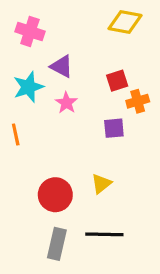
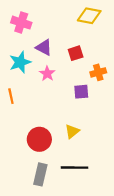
red square: (117, 81) -> (76, 53), moved

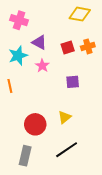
orange cross: (98, 72) -> (88, 46), moved
black line: (74, 168) -> (67, 150), turned -35
gray rectangle: (40, 174) -> (25, 156), moved

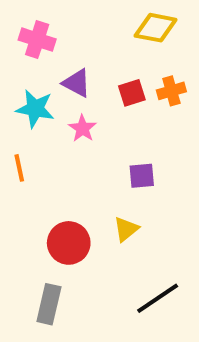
cyan star: (18, 56) -> (35, 109), turned 30
purple square: (73, 82) -> (142, 176), moved
black line: (67, 150) -> (158, 298), moved

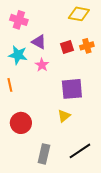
purple square: (142, 176) -> (72, 89), size x1.6
red circle: (69, 243) -> (21, 123), moved
gray rectangle: (49, 304) -> (44, 154), moved

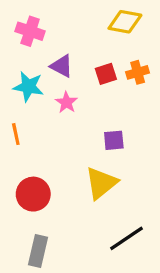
purple square: (72, 89) -> (114, 140), size x0.6
yellow triangle: (64, 116) -> (101, 183), size x1.6
gray rectangle: (44, 154) -> (38, 251), moved

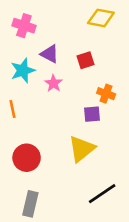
orange cross: (138, 72) -> (106, 94), moved, turned 36
cyan star: (28, 87) -> (23, 71), turned -30

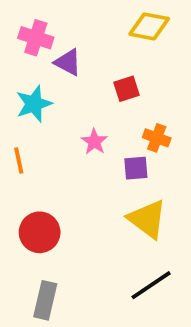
purple triangle: (50, 54) -> (68, 62), moved
pink star: (53, 83) -> (94, 142), moved
yellow triangle: (82, 149) -> (147, 219), moved, turned -44

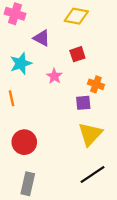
yellow diamond: (149, 26) -> (76, 16), moved
pink cross: (36, 38) -> (15, 14), moved
pink star: (94, 142) -> (54, 76), moved
yellow triangle: (147, 219) -> (90, 134), turned 36

